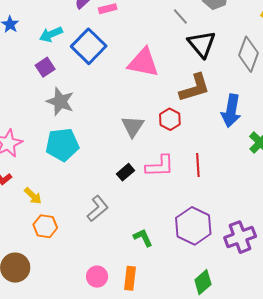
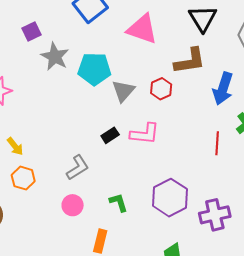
purple square: (45, 67) -> (31, 32), moved
cyan pentagon: (62, 145) -> (94, 69), moved
red line: (198, 165) -> (217, 143), moved
pink circle: (97, 277) -> (73, 205), moved

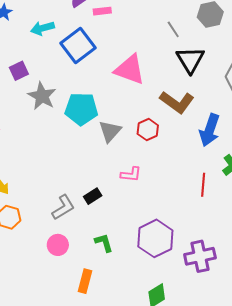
brown L-shape: (190, 61) -> (177, 102), turned 44
pink L-shape: (145, 134) -> (131, 174), size x0.7
black rectangle: (110, 135) -> (93, 196), moved

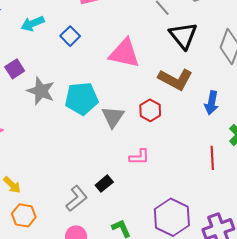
blue square: (78, 45) -> (70, 36), size x0.6
blue arrow: (210, 130) -> (212, 103), size x0.7

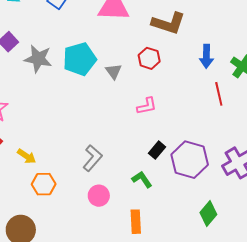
blue arrow: (212, 103) -> (206, 56), moved
gray triangle: (113, 117) -> (114, 71), size x0.7
black rectangle: (104, 184) -> (157, 150), moved

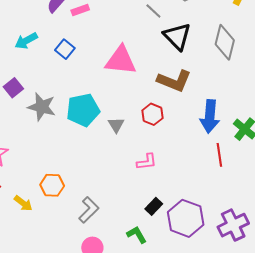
blue arrow: (206, 56) -> (210, 116), size x1.4
orange hexagon: (44, 184) -> (52, 185), moved

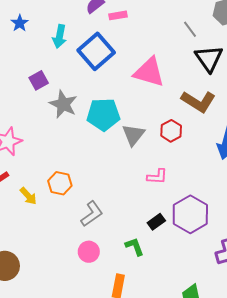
cyan arrow: (26, 41) -> (59, 36), turned -60
blue square: (65, 49) -> (96, 51), size x1.8
gray triangle: (116, 125) -> (133, 135), size x1.4
purple hexagon: (186, 218) -> (190, 214), moved

